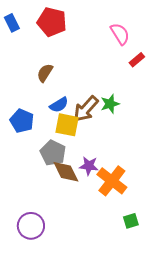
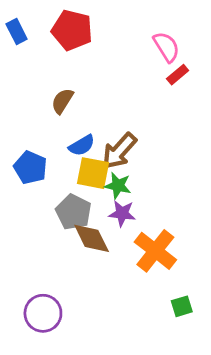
red rectangle: (137, 60) -> (178, 75), moved
green star: (110, 104) -> (118, 186), moved, turned 30
purple star: (89, 166) -> (122, 213), moved

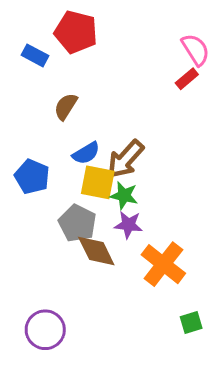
blue rectangle: (17, 32) -> (35, 55), moved, turned -35
pink semicircle: (166, 47) -> (196, 50), moved

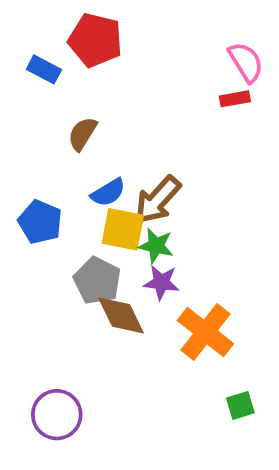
red rectangle: (187, 79) -> (235, 99), turned 30

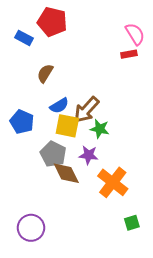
green star: (156, 246) -> (100, 129), moved

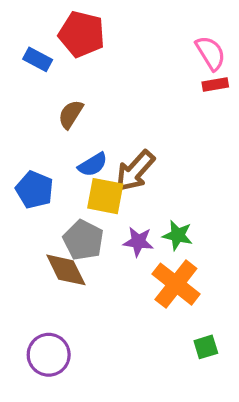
red rectangle: (129, 54) -> (215, 84), moved
green star: (100, 129) -> (178, 235), moved
brown diamond: (66, 173) -> (66, 270), moved

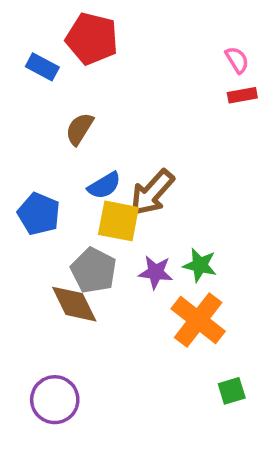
pink semicircle: (211, 53) -> (237, 60), size x0.7

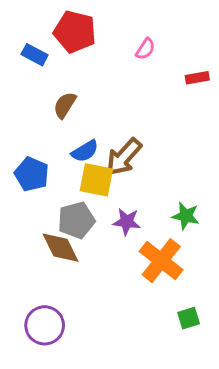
pink semicircle: (237, 60) -> (145, 49), moved, turned 65
green star: (200, 265) -> (186, 216), moved
gray pentagon: (94, 270) -> (76, 220), turned 30

